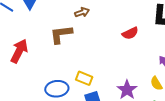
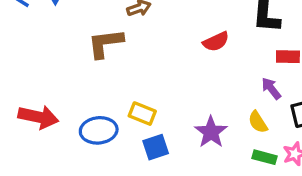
red arrow: (19, 51) -> (38, 117), moved, turned 75

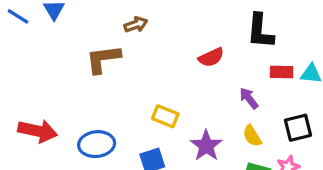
purple arrow: (271, 88) -> (249, 98), moved
yellow rectangle: (142, 114) -> (165, 116), moved

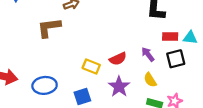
red semicircle: (211, 57) -> (118, 59), moved
black square: (298, 128) -> (176, 59), moved

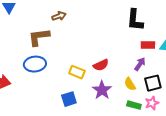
purple arrow: (148, 54) -> (140, 64), moved, turned 72
black square: (176, 59) -> (153, 83), moved
blue ellipse: (45, 85) -> (35, 64), moved

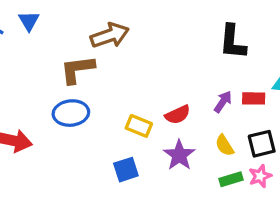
brown arrow: (59, 16) -> (110, 35), size x1.6
red rectangle: (148, 45) -> (254, 98), moved
purple arrow: (140, 64) -> (223, 102), moved
green rectangle: (134, 105) -> (231, 179), turned -32

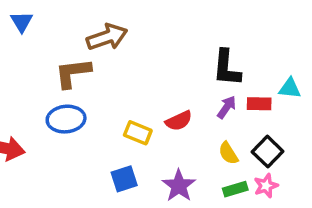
black L-shape: (233, 42) -> (227, 68), moved
black square: (262, 144) -> (268, 152), turned -32
purple star: (179, 155) -> (179, 186), moved

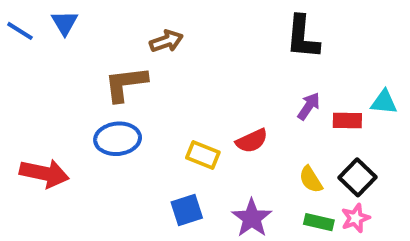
brown arrow: (107, 37) -> (166, 41), size x0.7
black L-shape: (227, 68) -> (303, 37), moved
purple arrow: (227, 107) -> (309, 106), moved
green rectangle: (235, 189) -> (319, 222), turned 30

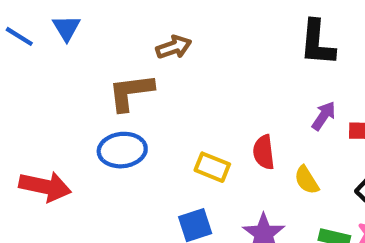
red semicircle: (252, 141) -> (264, 152), turned 108
yellow semicircle: (311, 179) -> (307, 180), moved

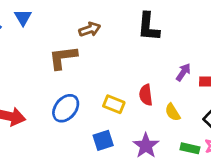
black L-shape: (317, 43) -> (149, 27), moved
blue ellipse: (122, 150) -> (66, 108), moved, turned -44

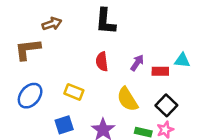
red semicircle: (146, 95) -> (102, 62), moved
yellow semicircle: (173, 112) -> (127, 99), size x1.5

